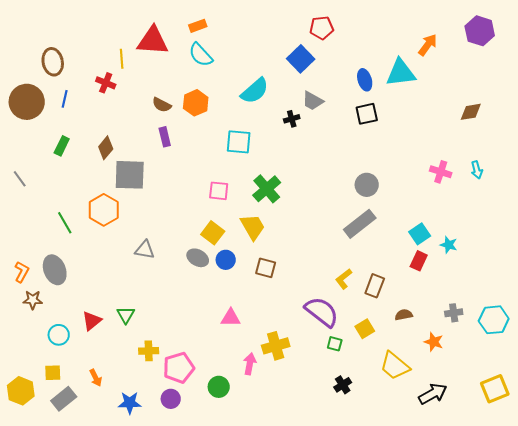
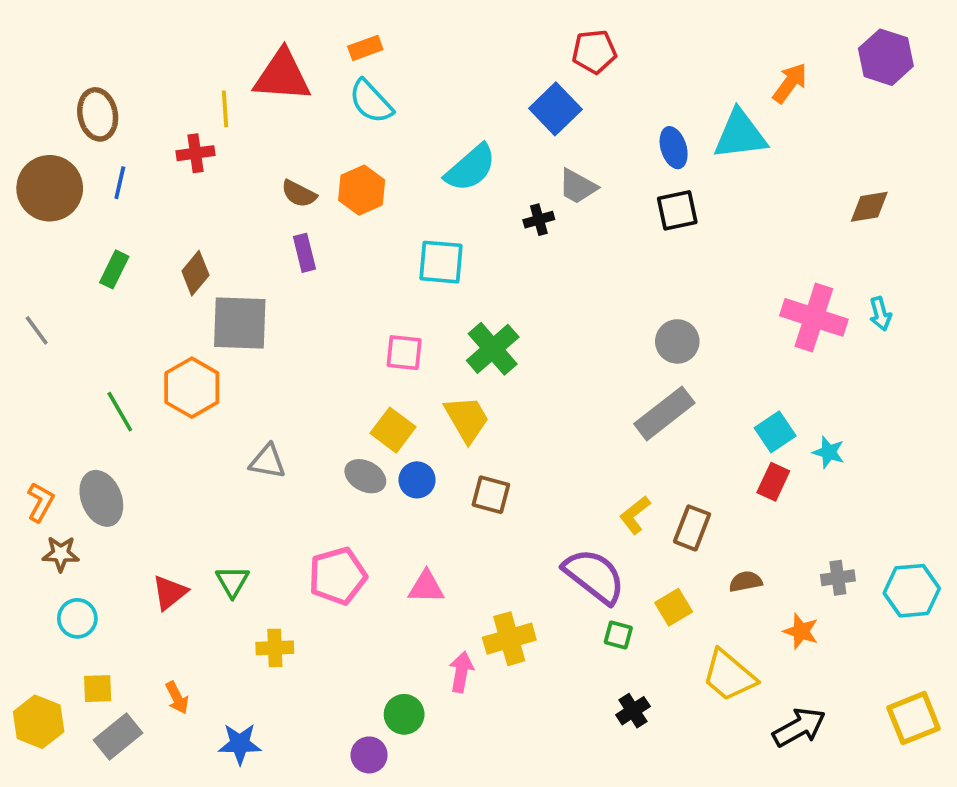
red cross: (106, 83) -> (195, 153), turned -30
pink cross: (441, 172) -> (814, 317), size x1.6
cyan circle: (59, 335) -> (77, 618), moved
pink pentagon: (179, 368) -> (338, 576), moved
purple circle: (171, 399) -> (369, 755), moved

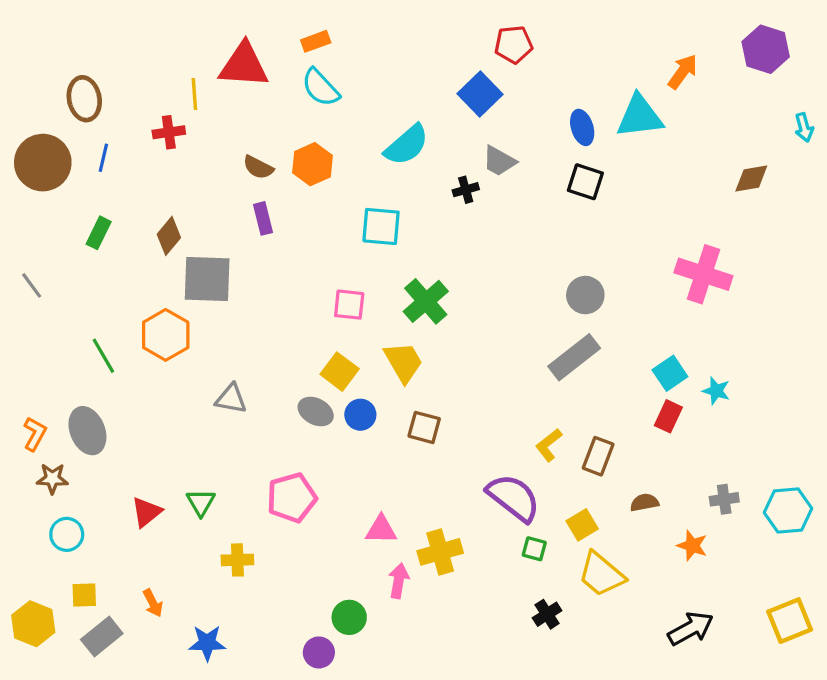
black square: (677, 210) -> (585, 182), turned 30
cyan arrow: (880, 314) -> (804, 127), moved
pink triangle: (426, 587) -> (381, 530), moved
yellow trapezoid: (729, 676) -> (601, 574), moved

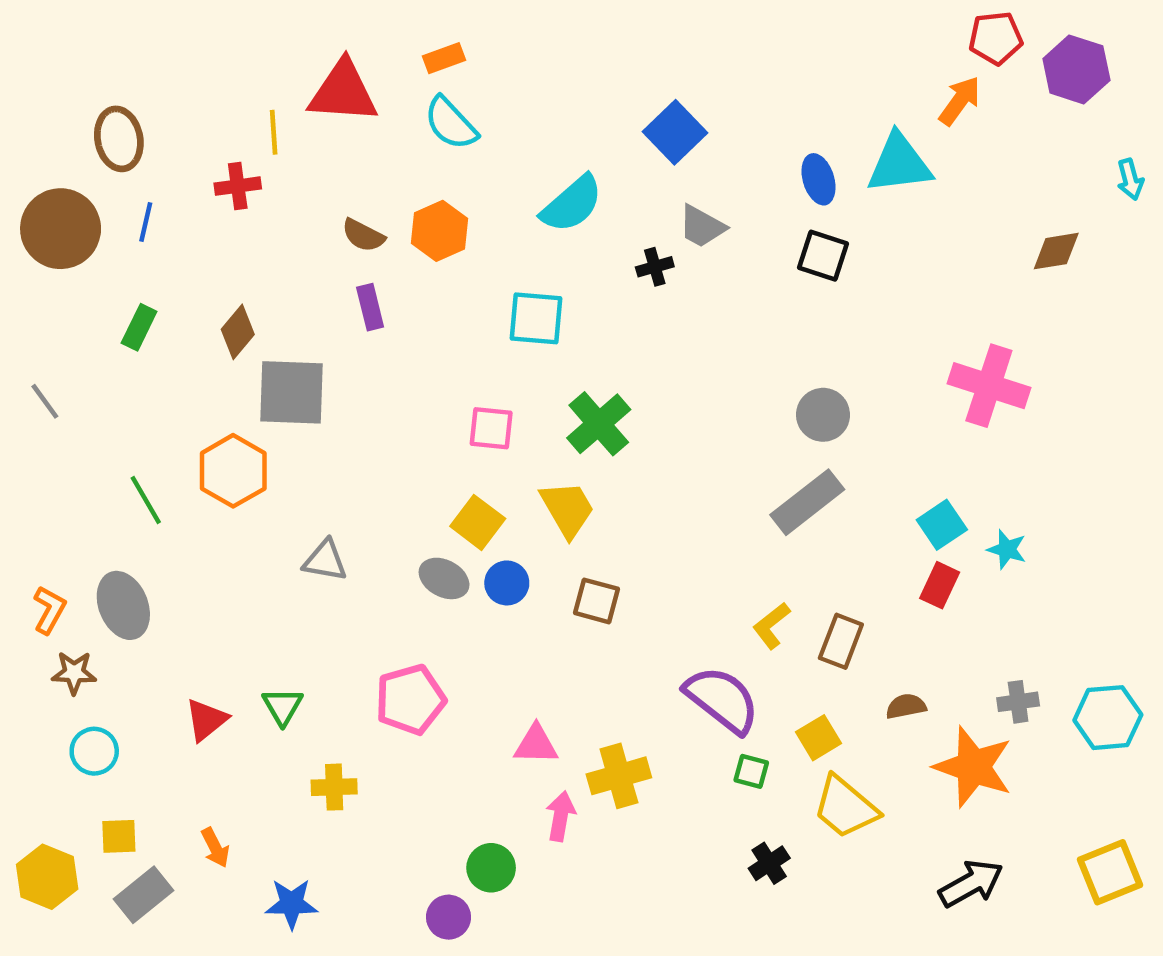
red pentagon: (514, 44) -> (996, 38), moved
orange star: (692, 546) -> (973, 767), size x1.8

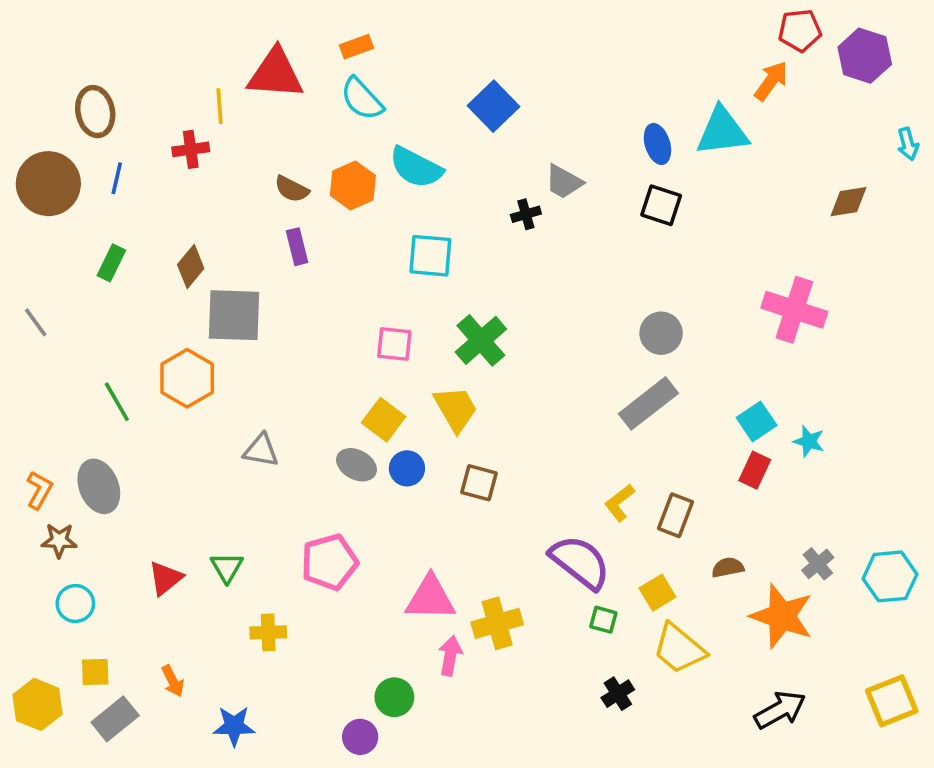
blue square: (675, 132) -> (493, 106), moved
cyan semicircle: (572, 204) -> (416, 167), moved, turned 68
gray cross: (1018, 702) -> (818, 564), turned -32
pink triangle: (536, 744) -> (430, 598), size x1.4

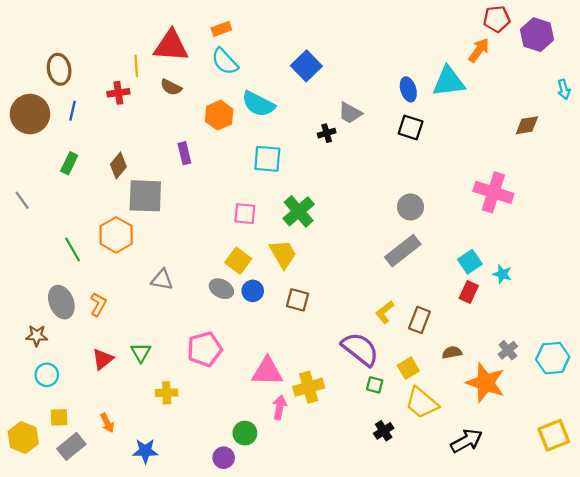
brown semicircle: (292, 189) -> (171, 87), moved
orange L-shape: (39, 490) -> (98, 304), moved
black arrow: (780, 710) -> (467, 441), moved

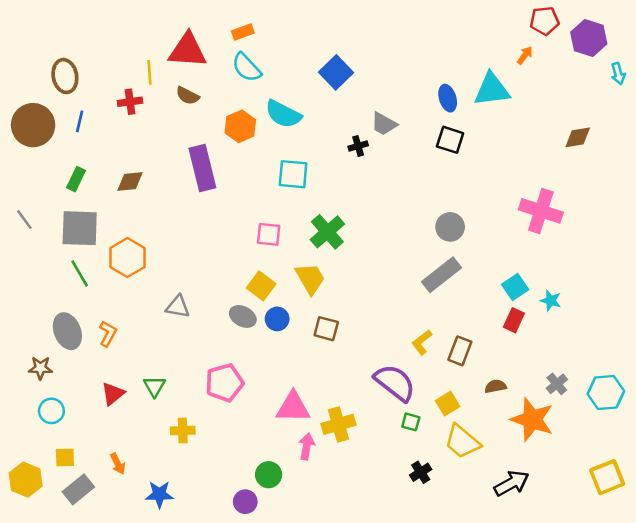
orange arrow: (479, 50) -> (525, 55), size x0.7
cyan arrow: (564, 89) -> (618, 74), moved
purple rectangle: (184, 153) -> (202, 168), size x1.8
brown diamond: (118, 166) -> (130, 182), turned 45
gray square: (145, 196) -> (80, 228), moved

